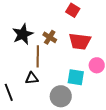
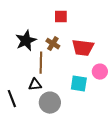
red square: (73, 10) -> (61, 17), moved, turned -32
gray circle: (61, 96) -> (50, 103), moved

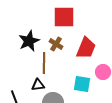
red square: (61, 17) -> (64, 17), size x1.6
red trapezoid: (83, 48) -> (86, 48), turned -75

